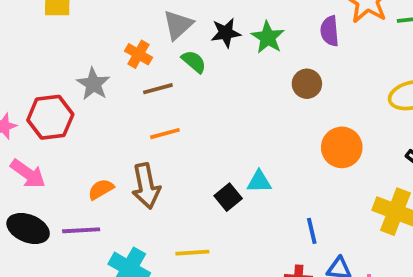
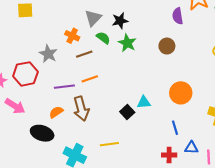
green star: (268, 37) -> (127, 43), moved
orange circle: (342, 147) -> (181, 93), moved
black ellipse: (28, 228) -> (42, 133), moved
purple line: (81, 230) -> (64, 87), moved

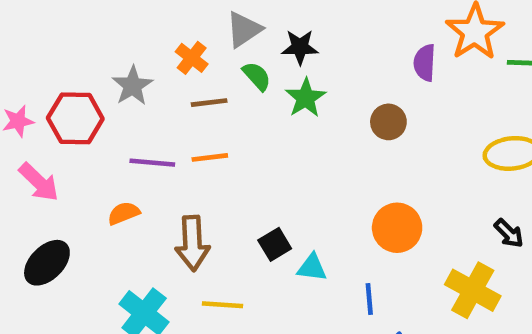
cyan triangle: (144, 102) -> (312, 268), moved
brown arrow: (81, 109) -> (192, 243), moved
black ellipse: (42, 133) -> (47, 263), moved, turned -75

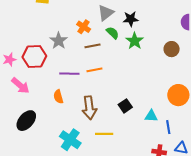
orange semicircle: (124, 213) -> (58, 97), turned -80
cyan triangle: (312, 268) -> (151, 116), moved

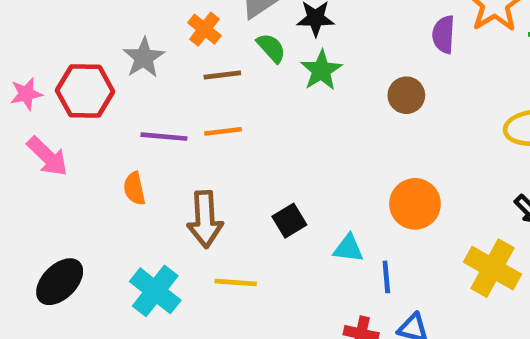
black ellipse: (26, 121) -> (60, 282), moved

